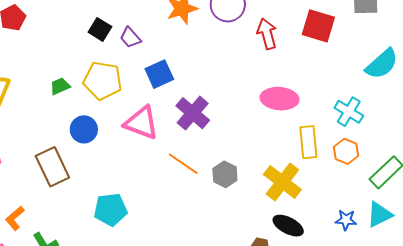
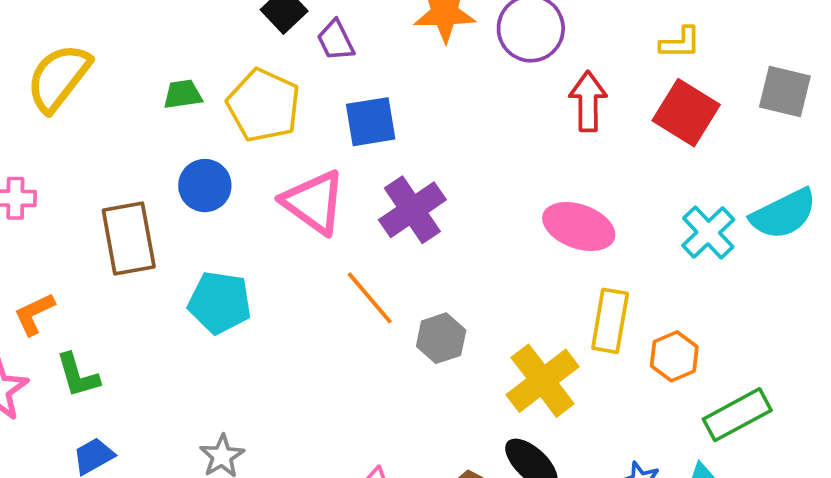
cyan cross: (349, 112) -> (708, 233), moved
cyan pentagon: (111, 210) -> (220, 303), moved

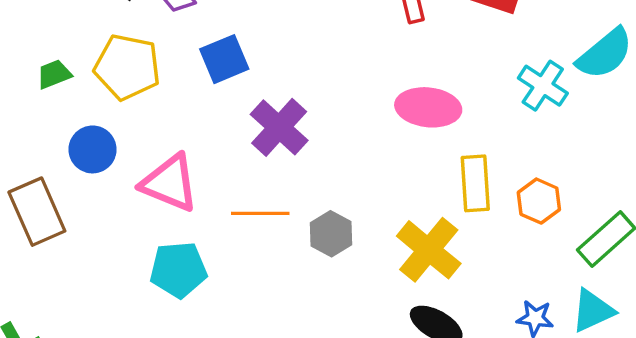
pink triangle: (314, 202) -> (170, 183), moved
orange line: (370, 298) -> (260, 213), turned -36
cyan pentagon: (220, 303) -> (178, 270), moved

